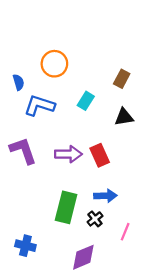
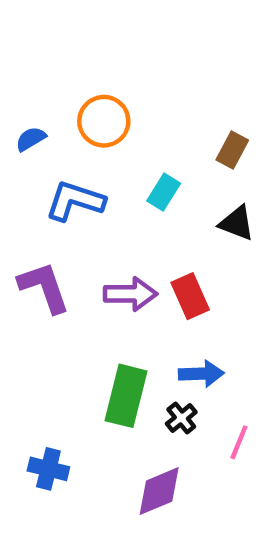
blue semicircle: (19, 82) -> (31, 139), moved, turned -105
black triangle: (124, 117) -> (237, 223), turned 30

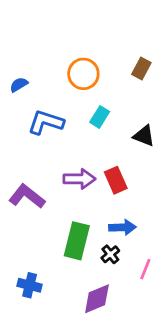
orange circle: (104, 121) -> (83, 74), moved
brown rectangle: (232, 150) -> (141, 68), moved
purple L-shape: (44, 287) -> (27, 196), moved, turned -33

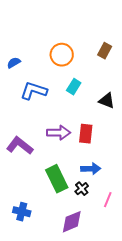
red rectangle: (116, 180) -> (86, 134), turned 30
green rectangle: (77, 241) -> (57, 179), turned -40

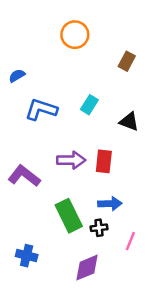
orange circle: (62, 55) -> (75, 35), moved
black cross: (82, 189) -> (99, 228), turned 32

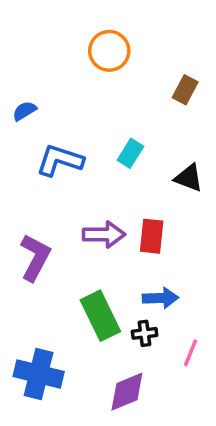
purple L-shape: (24, 176) -> (35, 257), turned 80
blue cross: (27, 256) -> (39, 374), size x1.5

